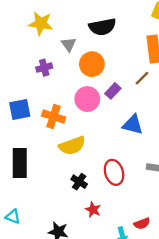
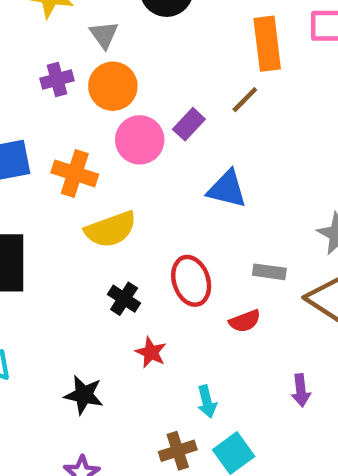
orange circle: (92, 64) -> (113, 86), moved
red semicircle: (142, 224) -> (245, 321), moved

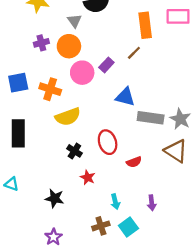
gray triangle: (104, 35) -> (74, 21), moved
gray rectangle: (269, 272) -> (151, 118), moved, size x1.6
purple arrow: (301, 390) -> (152, 203), moved

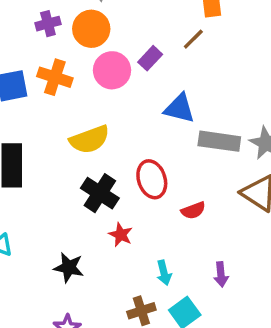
orange cross: (50, 89) -> (55, 77), moved
black cross: (74, 151) -> (100, 193), size x1.5

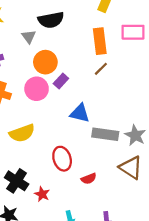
orange circle: (91, 29) -> (45, 62), moved
brown line: (193, 39) -> (101, 69), moved
black cross: (100, 193) -> (17, 181), moved

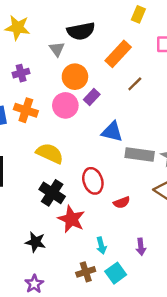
orange rectangle: (100, 41) -> (118, 54), moved, turned 50
yellow semicircle: (22, 133) -> (50, 153), turned -135
black cross: (17, 181) -> (52, 193), moved
red star: (42, 194) -> (71, 219), size x1.6

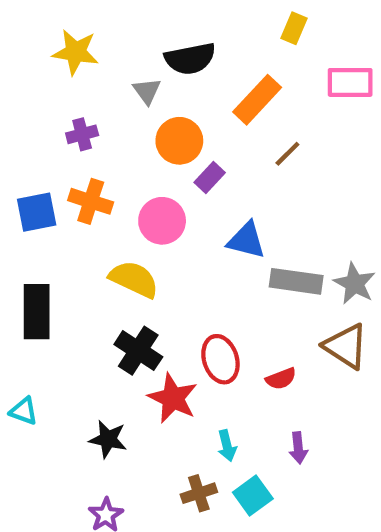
pink circle: (65, 105) -> (162, 221), moved
red ellipse: (93, 181) -> (220, 359), moved
red semicircle: (122, 202) -> (281, 379), moved

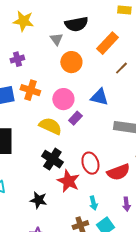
yellow rectangle: (294, 28) -> (124, 10), turned 72
purple cross: (82, 134) -> (17, 59), moved
purple rectangle: (210, 178) -> (75, 118), moved
blue triangle: (246, 240) -> (99, 97), moved
red semicircle: (281, 379) -> (118, 172), size x1.6

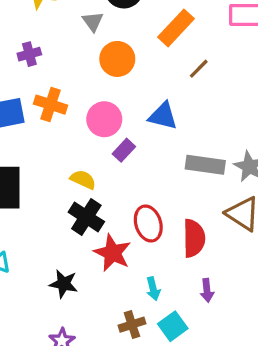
yellow semicircle: (50, 126) -> (83, 180), moved, size x0.7
red semicircle: (118, 172) -> (194, 238), turned -70

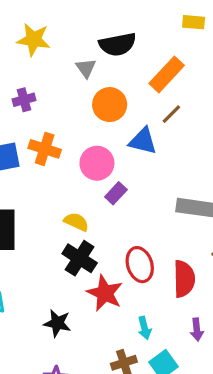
brown line: (199, 69) -> (171, 114), moved
blue triangle: (163, 116) -> (143, 141), moved

